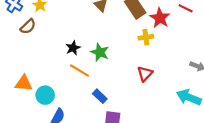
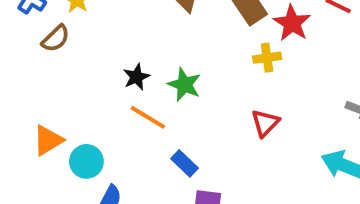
orange triangle: (24, 83) -> (48, 140), turned -36

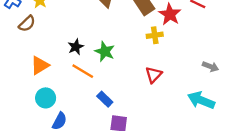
orange triangle: (48, 140) -> (40, 65), moved

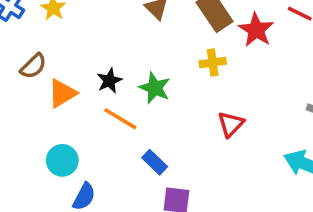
brown semicircle: (27, 24) -> (33, 66), moved
yellow cross: (155, 35) -> (213, 63), moved
orange triangle: (40, 65) -> (62, 93), moved

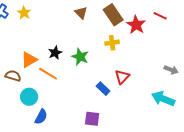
brown semicircle: (33, 66) -> (13, 76), moved, turned -119
orange line: (120, 119) -> (48, 74), moved
blue rectangle: (155, 162) -> (103, 89), moved

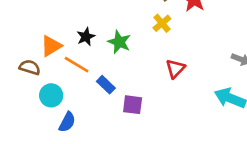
yellow cross: (112, 43) -> (162, 23), turned -32
blue rectangle: (103, 89) -> (106, 85), moved
purple square: (92, 119) -> (133, 105), moved

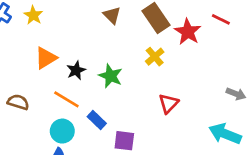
orange triangle: (51, 46) -> (46, 58), moved
cyan circle: (51, 95) -> (62, 131), moved

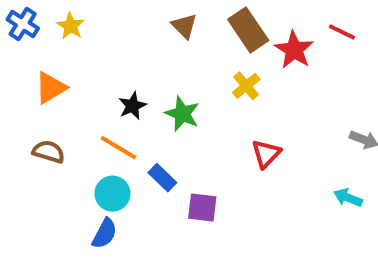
orange triangle: (46, 58) -> (51, 88), moved
cyan arrow: (225, 134) -> (348, 198), size x0.6

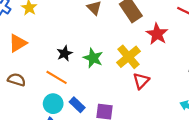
red star: (294, 50) -> (157, 34), moved
yellow cross: (246, 86) -> (129, 57), moved, size x1.5
blue rectangle: (162, 178) -> (77, 105), moved

